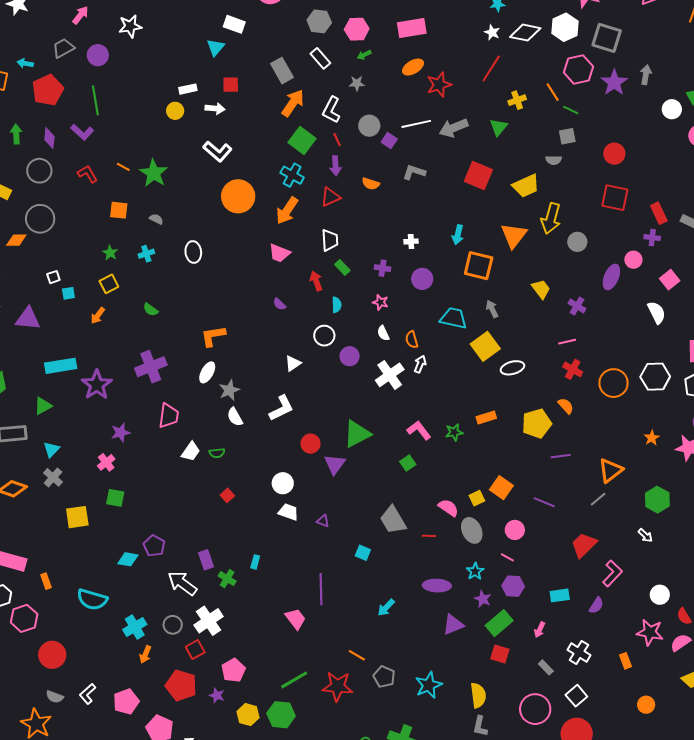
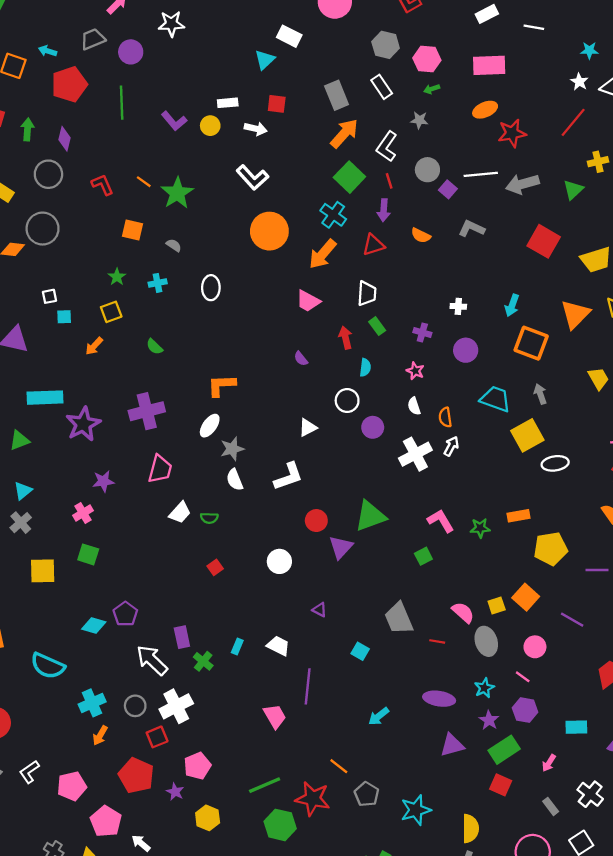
purple L-shape: (82, 132) -> (174, 121), moved
yellow pentagon: (537, 424) -> (551, 549), moved
white trapezoid: (288, 512) -> (278, 646), moved
green hexagon: (281, 715) -> (280, 825), moved

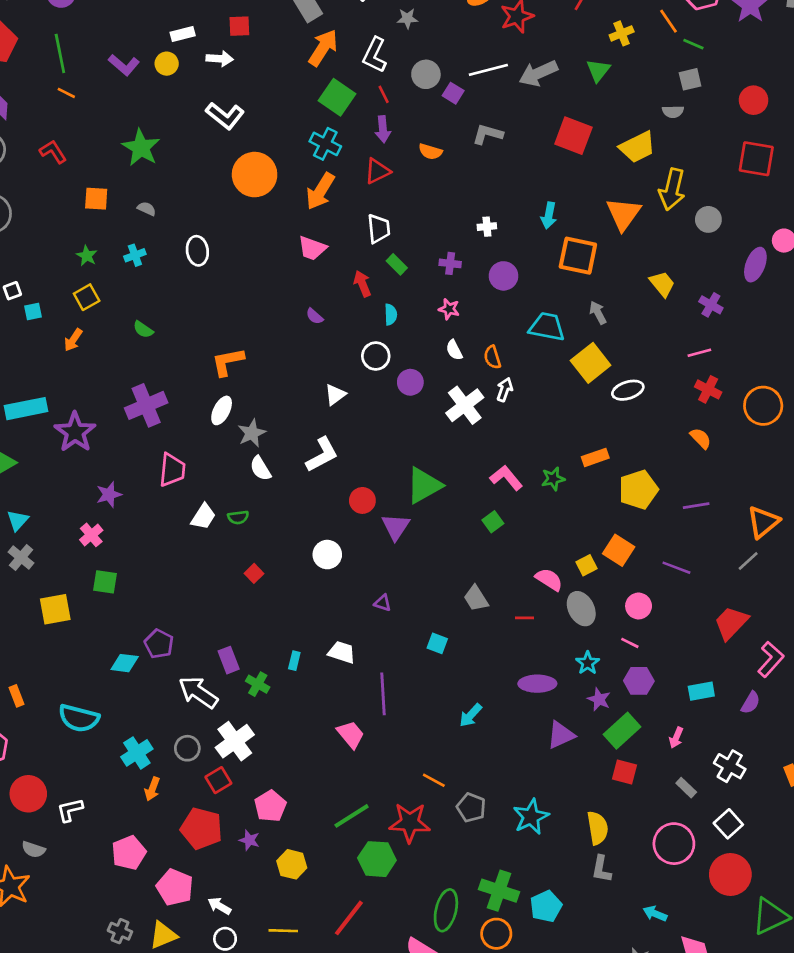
orange line: (144, 182) -> (66, 93), moved
gray trapezoid: (399, 618) -> (476, 598), size x0.7
white L-shape: (29, 772) -> (70, 810), moved, turned 30

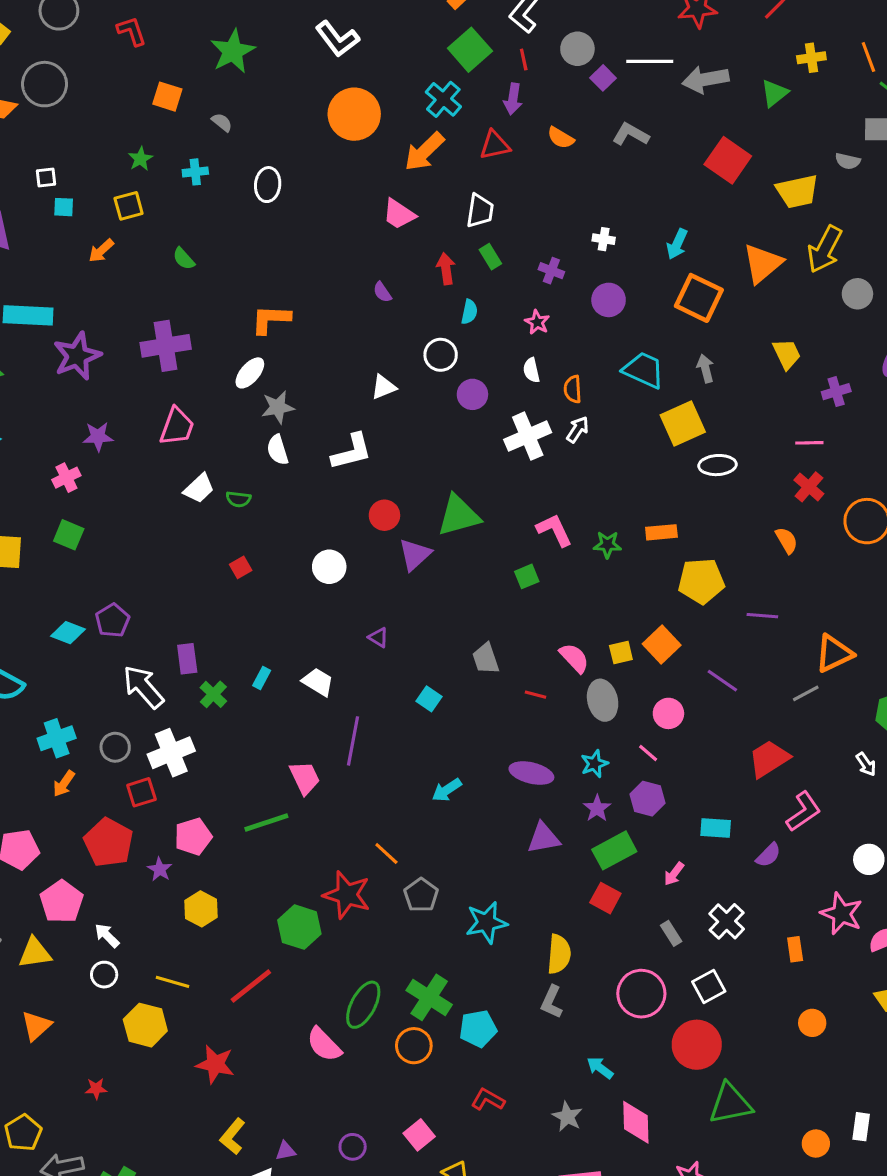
purple cross: (711, 305) -> (836, 392), turned 30
green line: (352, 816) -> (266, 822), moved

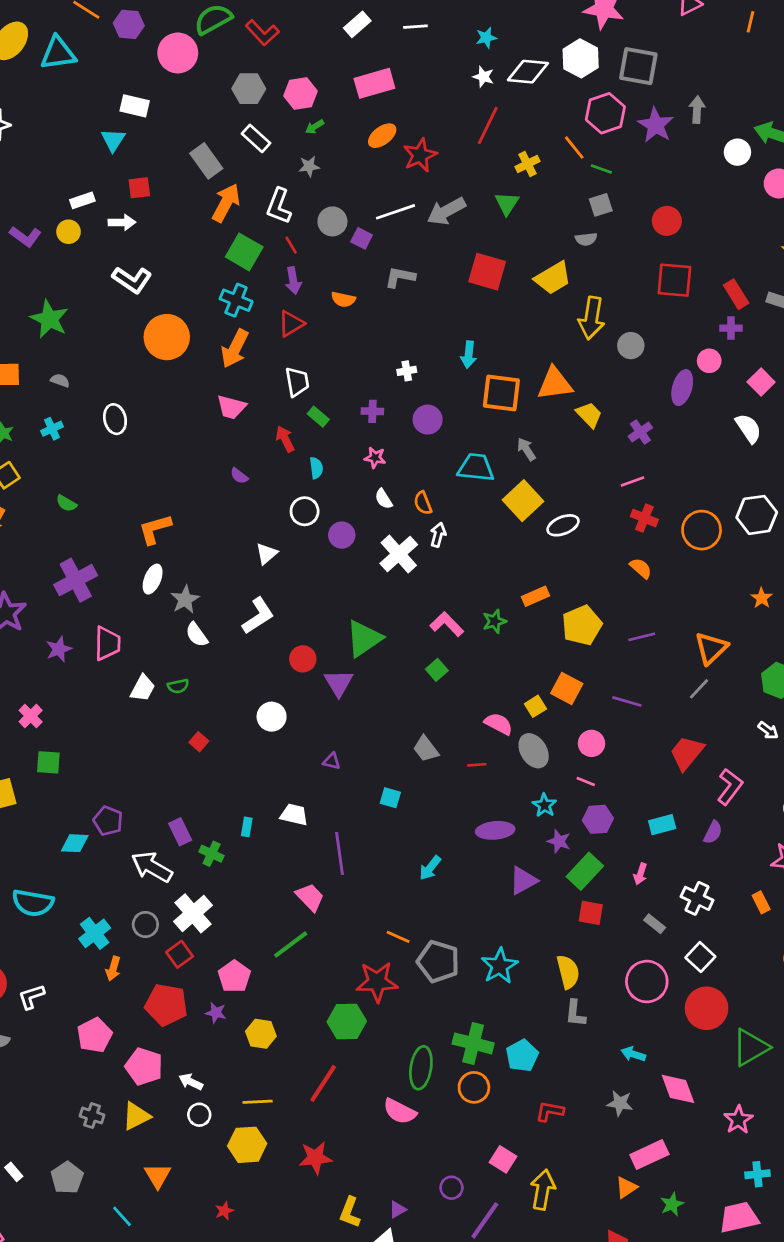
orange triangle: (763, 263) -> (555, 384), moved, turned 51
purple star: (98, 437) -> (59, 649), moved
gray pentagon: (421, 895) -> (438, 961), size x1.4

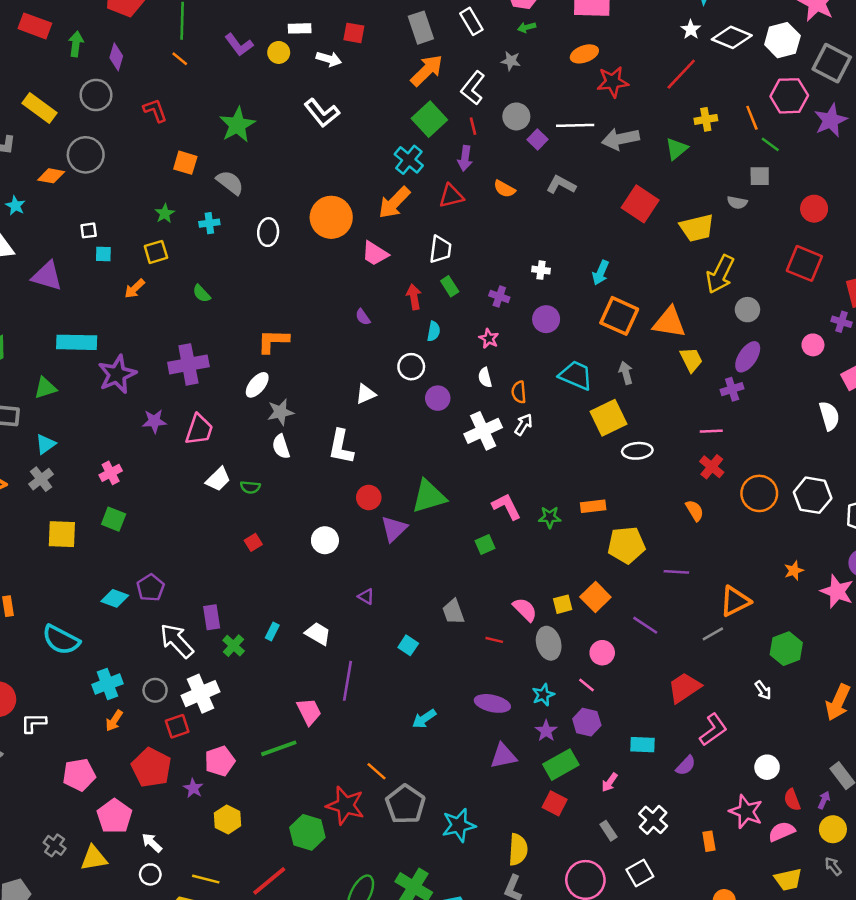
orange circle: (167, 337) -> (331, 217), moved
gray semicircle: (60, 380) -> (230, 182), size x1.6
purple ellipse: (682, 388) -> (748, 357), moved
white L-shape: (258, 616) -> (341, 447), turned 117

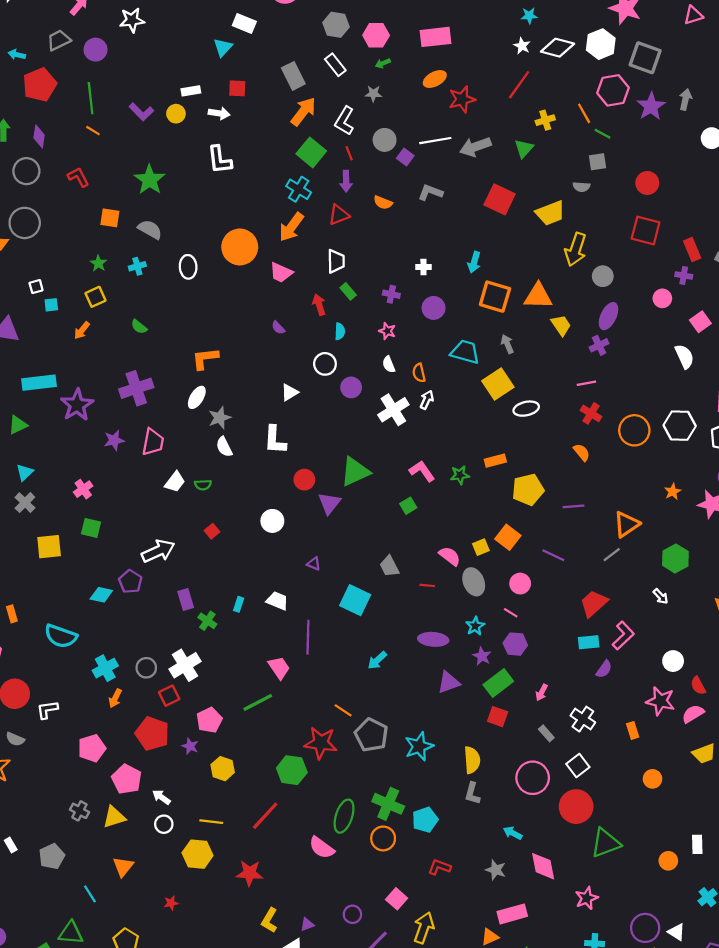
white L-shape: (322, 113) -> (220, 160), turned 40
white arrow: (177, 641) -> (158, 551), moved, turned 116
cyan square: (408, 645) -> (355, 600), size x1.8
cyan rectangle: (643, 745) -> (589, 642), moved

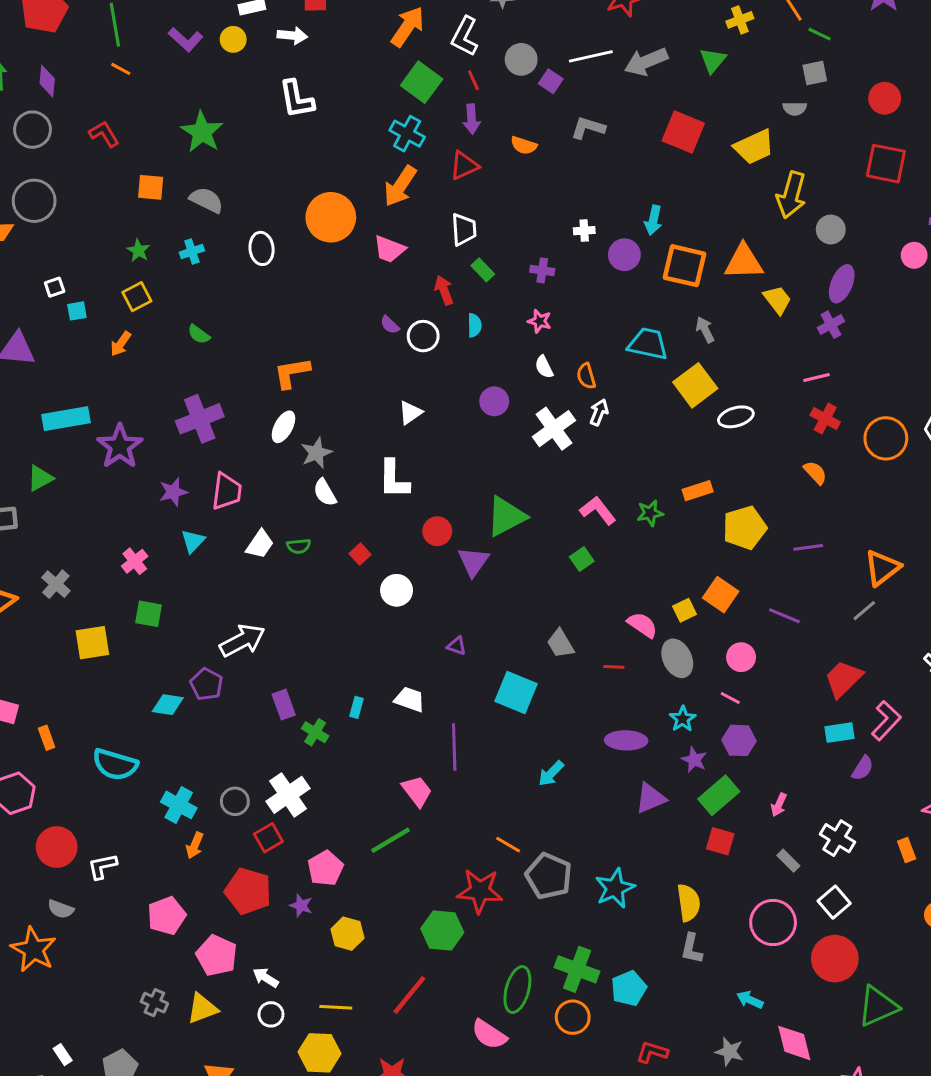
purple circle: (434, 308) -> (624, 255), moved
white circle: (325, 364) -> (423, 336), moved
cyan triangle: (25, 472) -> (193, 541), moved
red square: (212, 531) -> (360, 554), moved
cyan cross: (105, 668) -> (179, 805), turned -30

